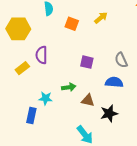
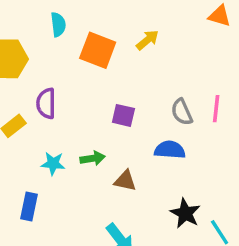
orange square: (72, 24) -> (98, 50), size x1.5
cyan star: (46, 98) -> (53, 164), moved
black star: (109, 113) -> (185, 213), moved, turned -30

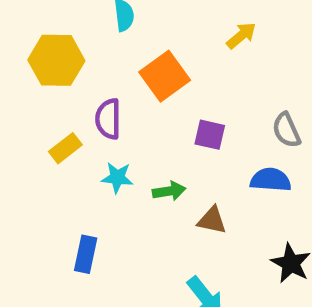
orange square: (98, 50) -> (165, 76), moved, turned 33
cyan star: (53, 164) -> (117, 178), moved

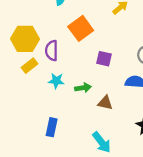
yellow hexagon: (56, 60) -> (25, 39), moved
blue rectangle: (86, 254) -> (52, 127), moved

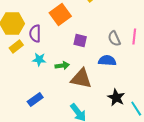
brown triangle: (105, 103) -> (81, 79), size x1.6
blue rectangle: (52, 127) -> (35, 100), turned 42

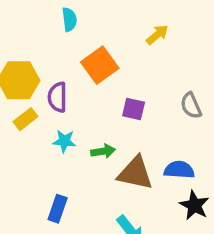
blue semicircle: (107, 61) -> (179, 170), moved
blue rectangle: (35, 100) -> (58, 209), turned -35

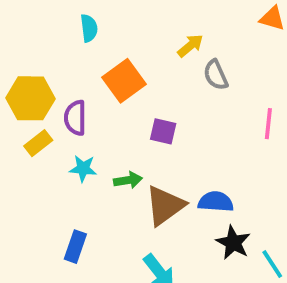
gray semicircle: (191, 106) -> (216, 75), moved
brown triangle: (135, 173) -> (165, 206), turned -48

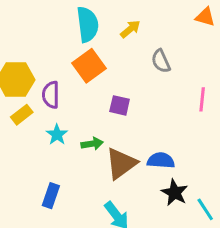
cyan semicircle: (89, 28) -> (87, 24), moved, size x1.6
yellow arrow: (190, 46) -> (130, 29), moved
cyan star: (83, 169) -> (57, 135), turned 30

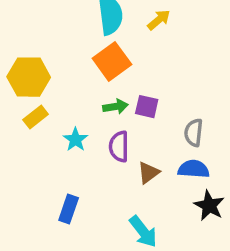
gray semicircle: (161, 61) -> (194, 133), moved, turned 30
purple semicircle: (51, 95) -> (119, 147), moved
green arrow: (92, 144) -> (115, 107), moved
brown triangle: (121, 164) -> (148, 173), size x0.6

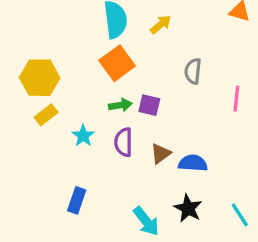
gray semicircle: (194, 133) -> (193, 71), moved
brown triangle: (148, 173) -> (161, 153), moved
black star: (209, 206) -> (188, 208), moved

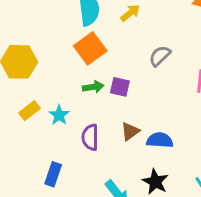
gray semicircle: (193, 71) -> (160, 56), turned 40
yellow rectangle: (46, 115) -> (30, 111), moved
purple semicircle: (124, 142) -> (90, 137), moved

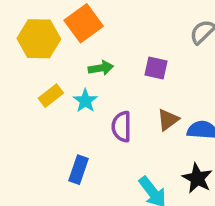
orange square: (90, 48) -> (84, 23), moved
green arrow: (93, 87) -> (101, 68), moved

